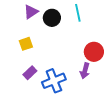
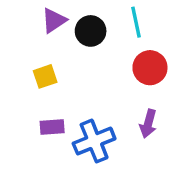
red circle: (94, 52) -> (150, 68), moved
purple rectangle: (30, 73) -> (52, 127), turned 40

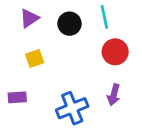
purple triangle: (54, 20) -> (29, 18), moved
purple rectangle: (52, 127) -> (17, 97), moved

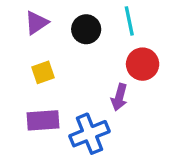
purple arrow: (114, 95) -> (119, 97), moved
purple rectangle: (17, 97) -> (43, 120), moved, size x1.4

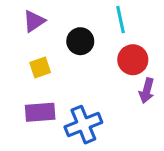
black circle: (86, 29) -> (80, 41), moved
purple arrow: (119, 97) -> (147, 91), moved

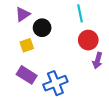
black circle: (80, 41) -> (42, 28), moved
purple rectangle: (40, 112) -> (27, 75), turned 36

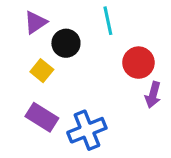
cyan line: (80, 13) -> (108, 21), moved
yellow square: (27, 45) -> (42, 71), turned -32

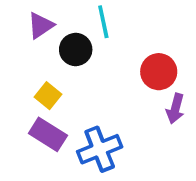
cyan line: (108, 21) -> (103, 22), moved
yellow square: (42, 71) -> (48, 96), moved

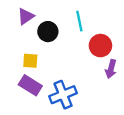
cyan line: (103, 22) -> (79, 21), moved
yellow square: (48, 96) -> (30, 61), turned -35

